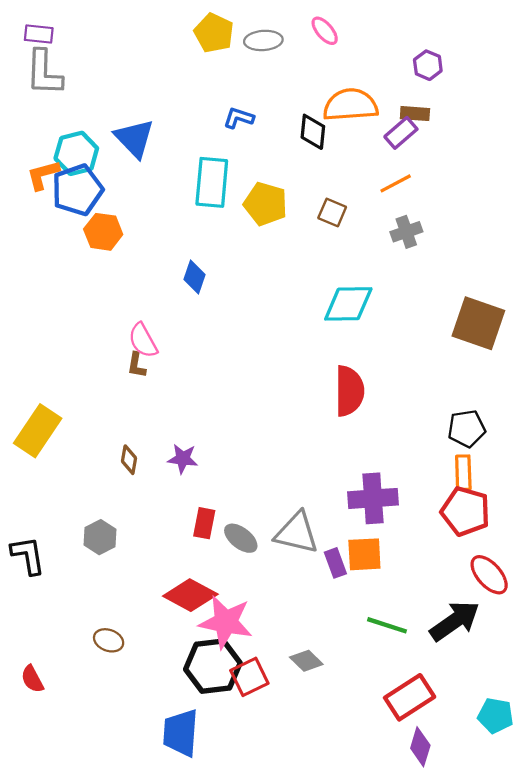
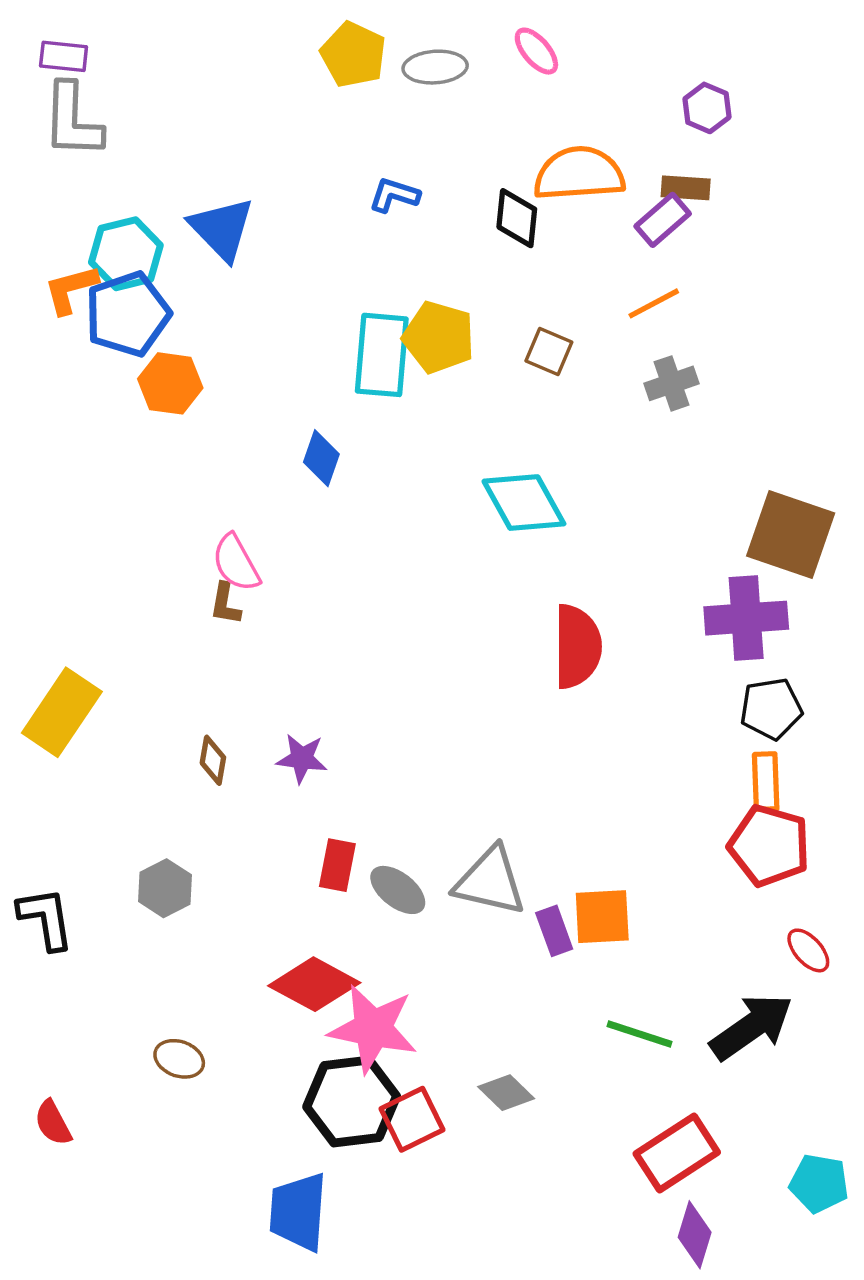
cyan rectangle: (212, 182) -> (382, 355), moved
cyan diamond: (348, 304) -> (524, 503), moved, turned 62
purple cross: (373, 498) -> (746, 618), moved
red ellipse: (489, 575) -> (808, 950), size x0.7

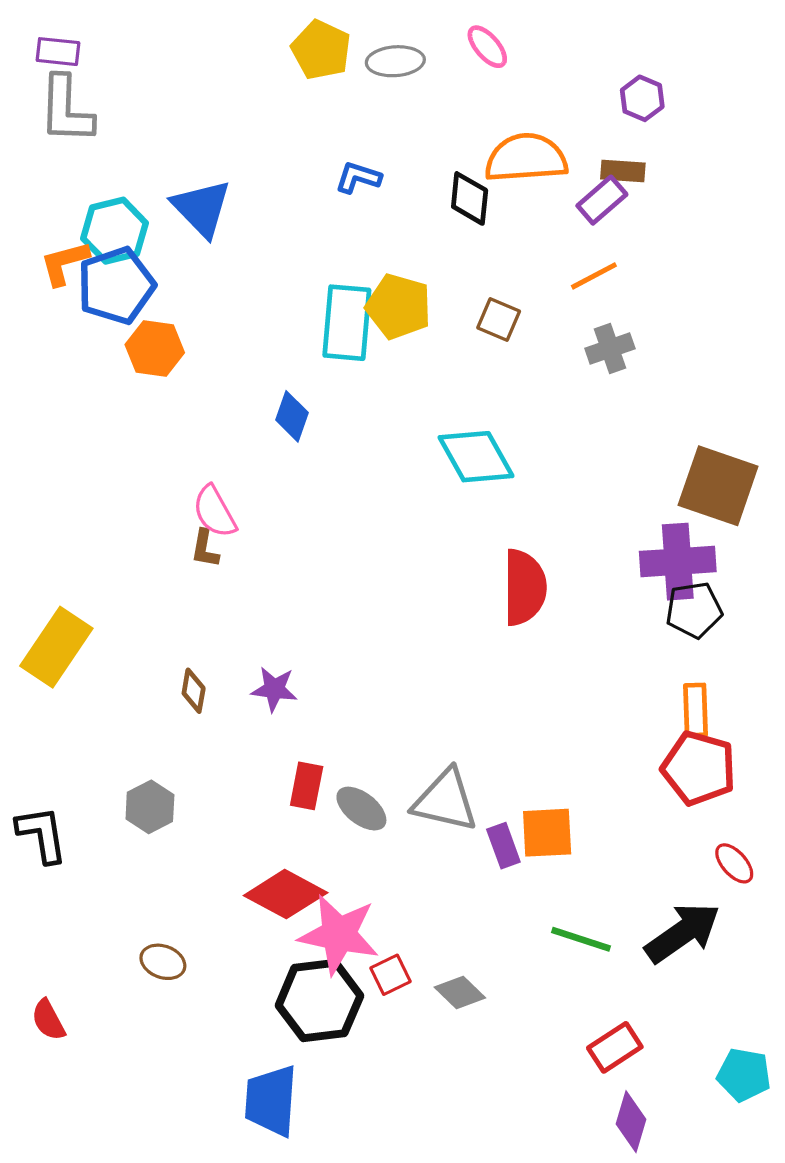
black pentagon: (771, 709) -> (694, 610), moved
red square: (412, 1119) -> (390, 975), moved, size x0.7
red rectangle: (677, 1153) -> (615, 1047), size x0.7

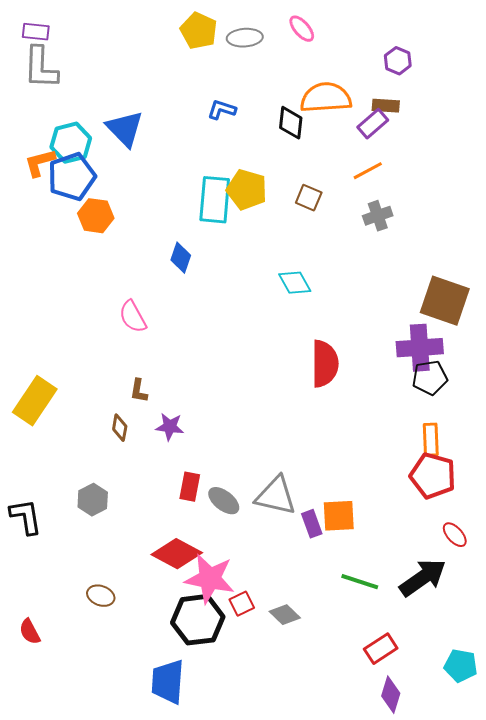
cyan diamond: (476, 457) -> (295, 283), size x0.7
brown L-shape: (205, 549) -> (139, 391), moved

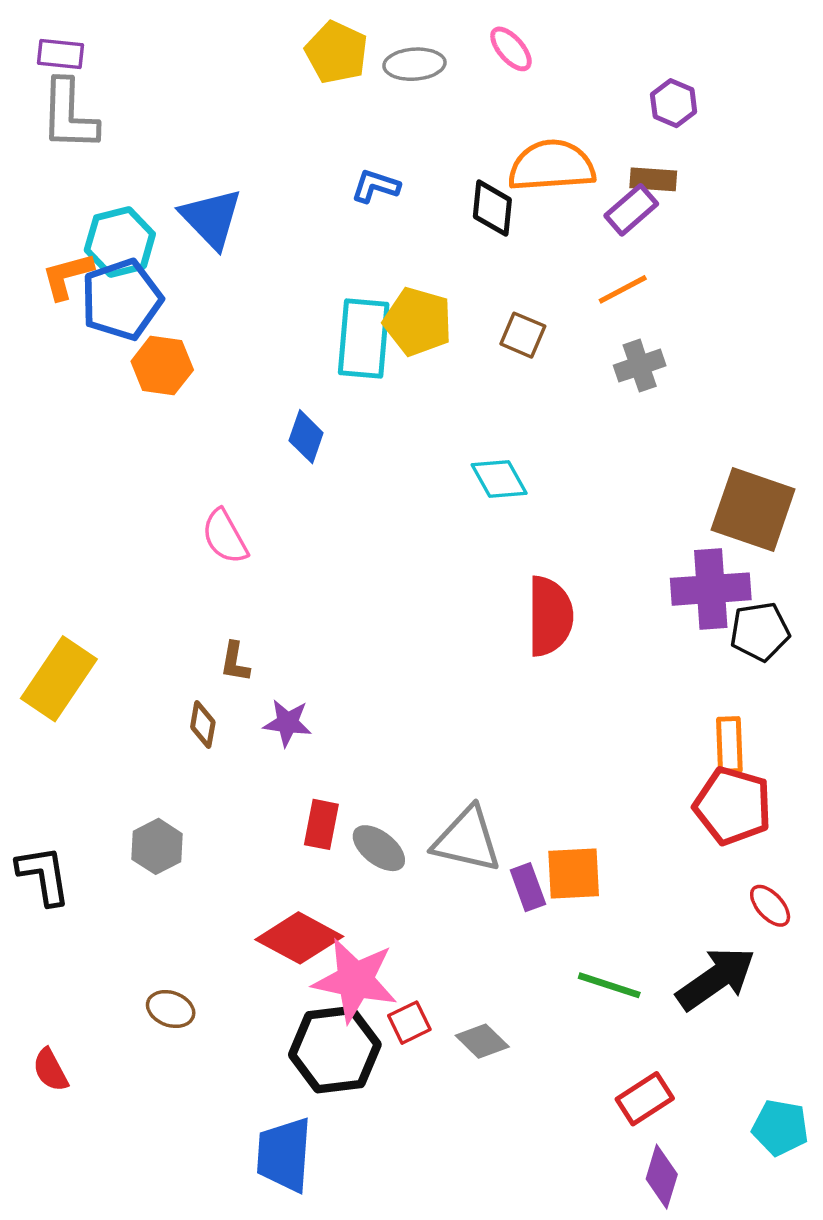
black pentagon: (430, 378) -> (760, 631), moved

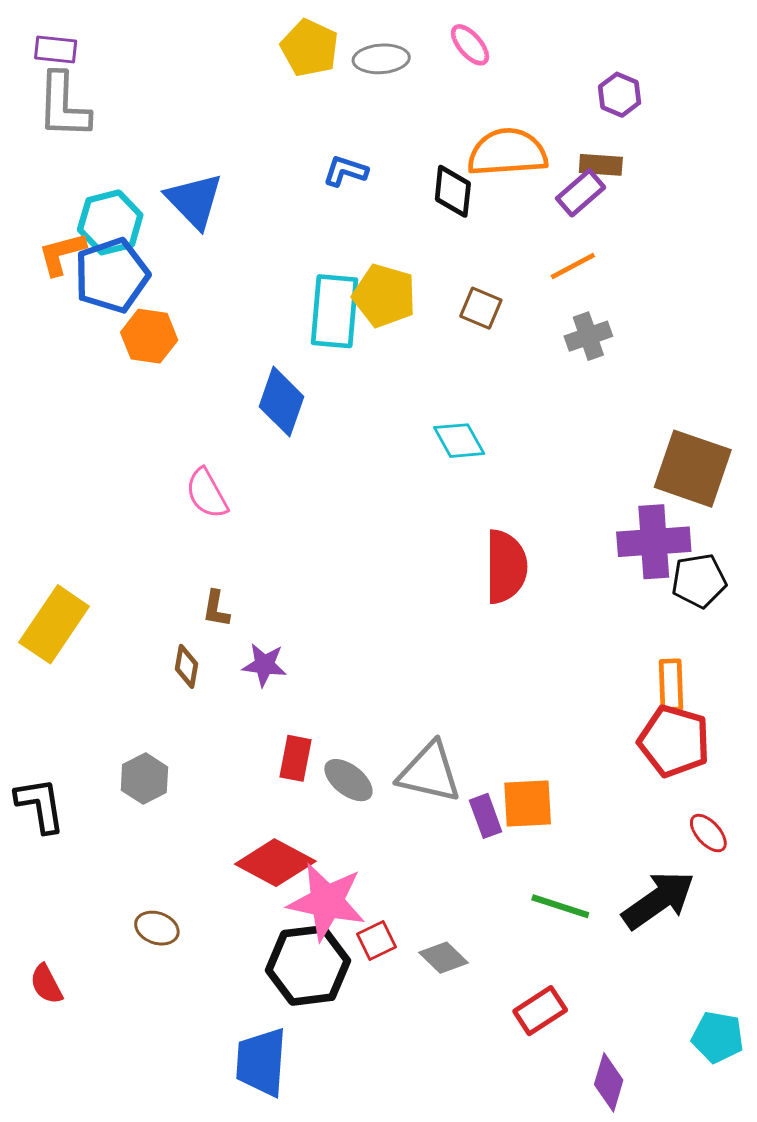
blue diamond: (306, 437) -> (282, 402), size x1.4
red rectangle: (645, 1099) -> (540, 1011), moved

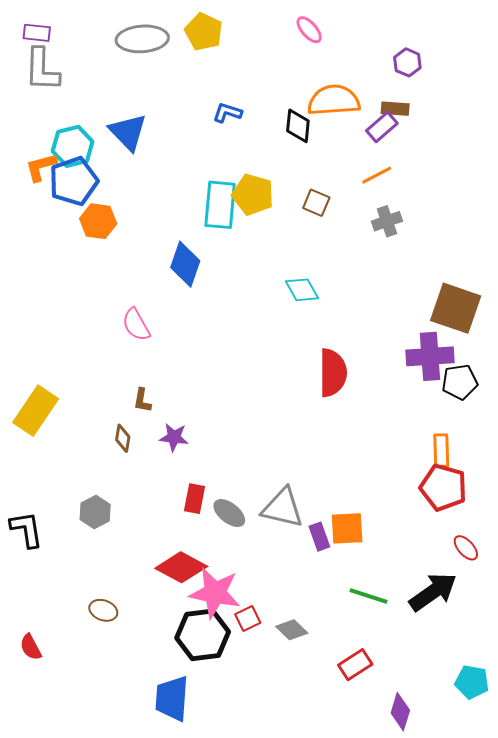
gray ellipse: (381, 59) -> (142, 39), moved, size x1.4

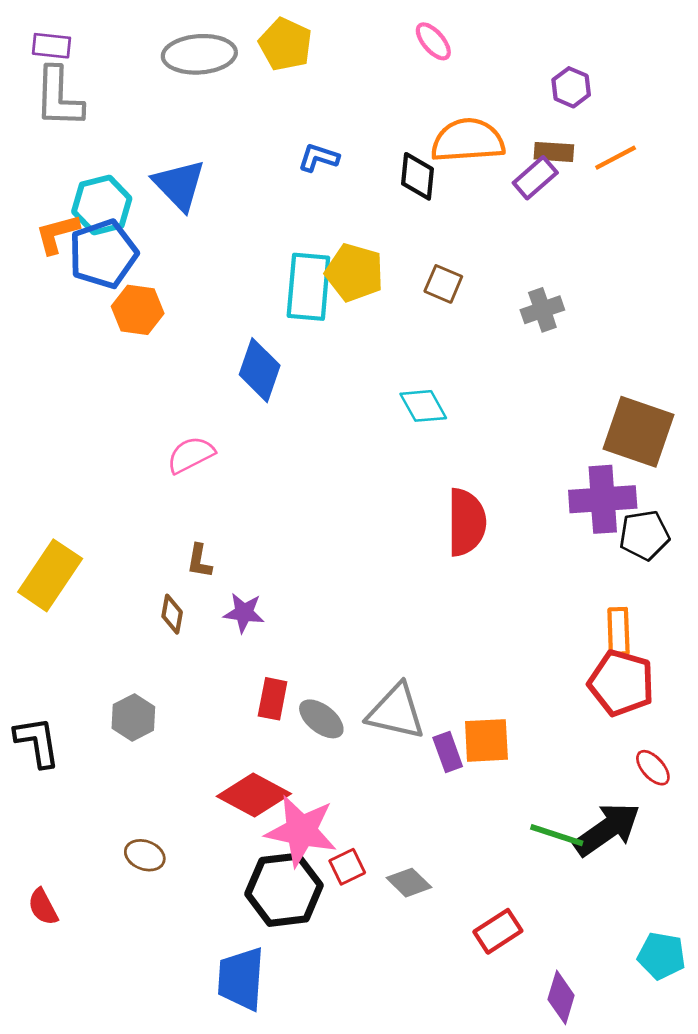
orange line: (377, 175) -> (616, 158), moved
pink semicircle: (136, 325) -> (191, 455), turned 92
green line: (369, 596) -> (557, 835), moved

